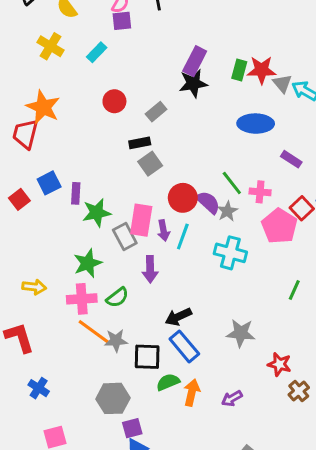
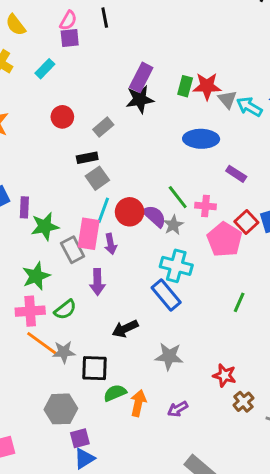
cyan line: (183, 236) -> (103, 210), moved
gray star: (241, 333) -> (169, 356), moved
blue rectangle: (184, 346) -> (166, 295), moved

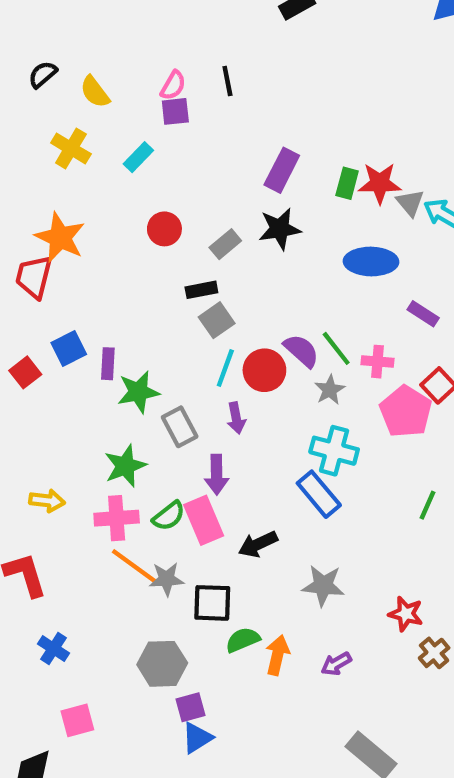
black star: (140, 99) -> (280, 229), moved
purple semicircle: (154, 216) -> (301, 351), moved
pink rectangle: (89, 234) -> (204, 520), moved, turned -32

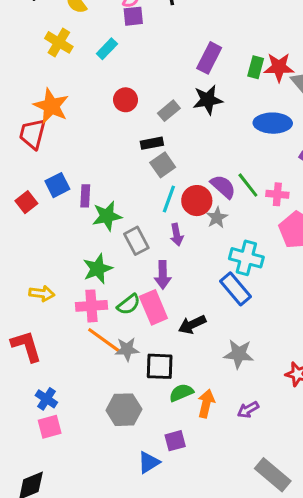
gray star: (330, 390) -> (217, 218), moved
purple square: (191, 707) -> (175, 441), moved
pink square: (77, 720) -> (50, 427), moved

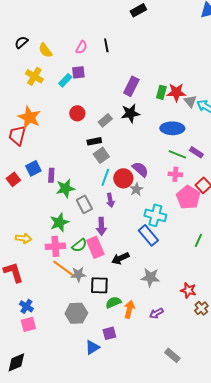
purple square: (133, 16) -> (78, 72), moved
green line: (248, 185) -> (177, 154), moved, turned -30
gray rectangle: (273, 475) -> (172, 355), size x0.7

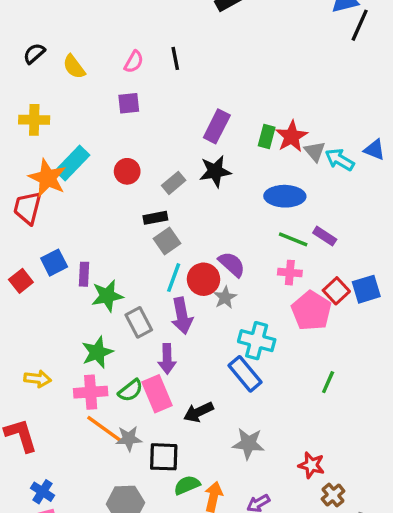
yellow cross: (34, 76) -> (34, 120), moved, turned -30
cyan rectangle: (65, 80) -> (72, 163), moved, size x1.5
red star: (176, 92) -> (292, 136), turned -30
purple arrow: (110, 200) -> (182, 316), size x1.5

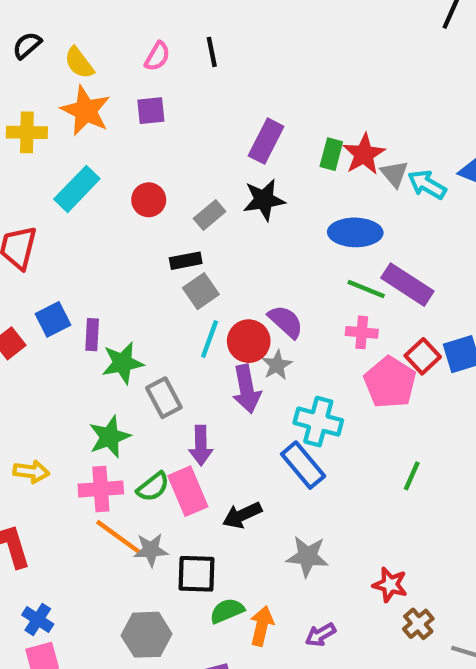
orange star: (47, 178) -> (86, 111), moved
purple rectangle: (325, 236) -> (407, 285), size x1.6
purple arrow: (182, 316) -> (247, 389), moved

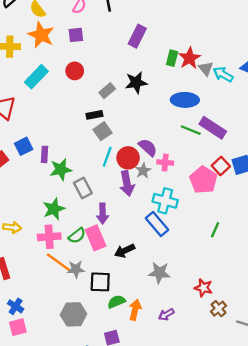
purple rectangle: (266, 141) -> (137, 36), moved
red circle: (149, 200) -> (75, 71), moved
pink cross: (362, 332) -> (165, 163), moved

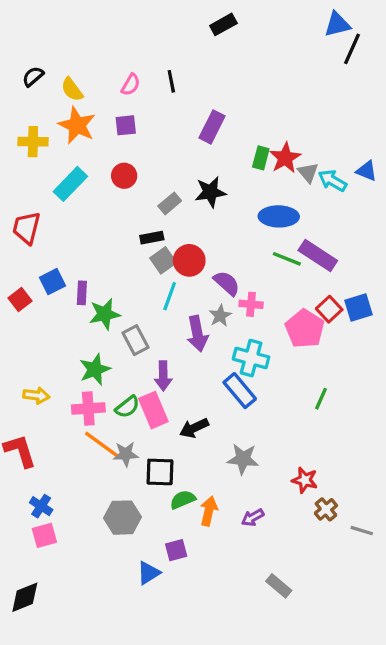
red circle: (128, 158) -> (189, 260), moved

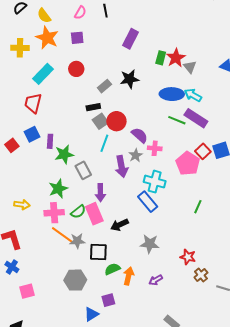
cyan arrow: (332, 181) -> (193, 95), moved
red trapezoid: (26, 228) -> (33, 103), moved
blue cross: (41, 506) -> (12, 267), moved

